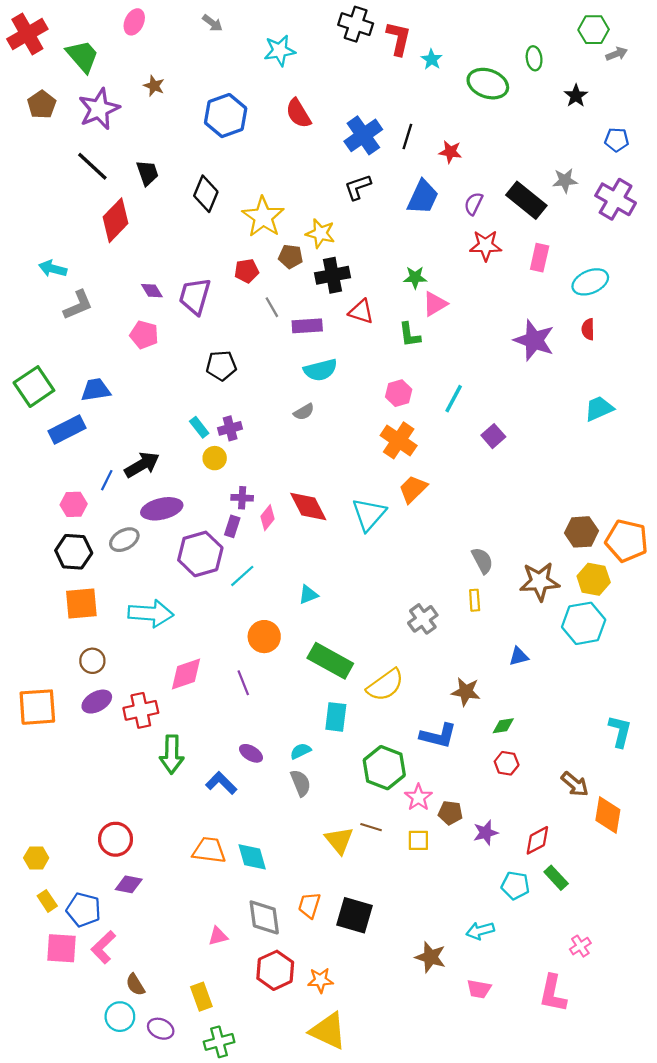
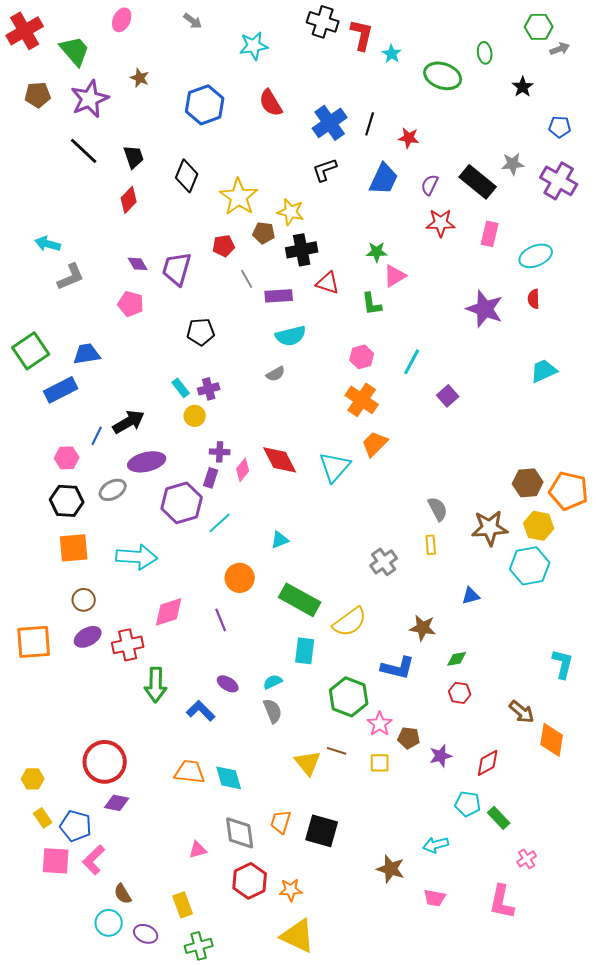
brown pentagon: (42, 105) -> (38, 95), turned 30
red diamond: (116, 220) -> (129, 200), moved, size x0.7
red circle: (116, 839) -> (105, 762), size x1.4
green rectangle: (556, 878) -> (499, 818), moved

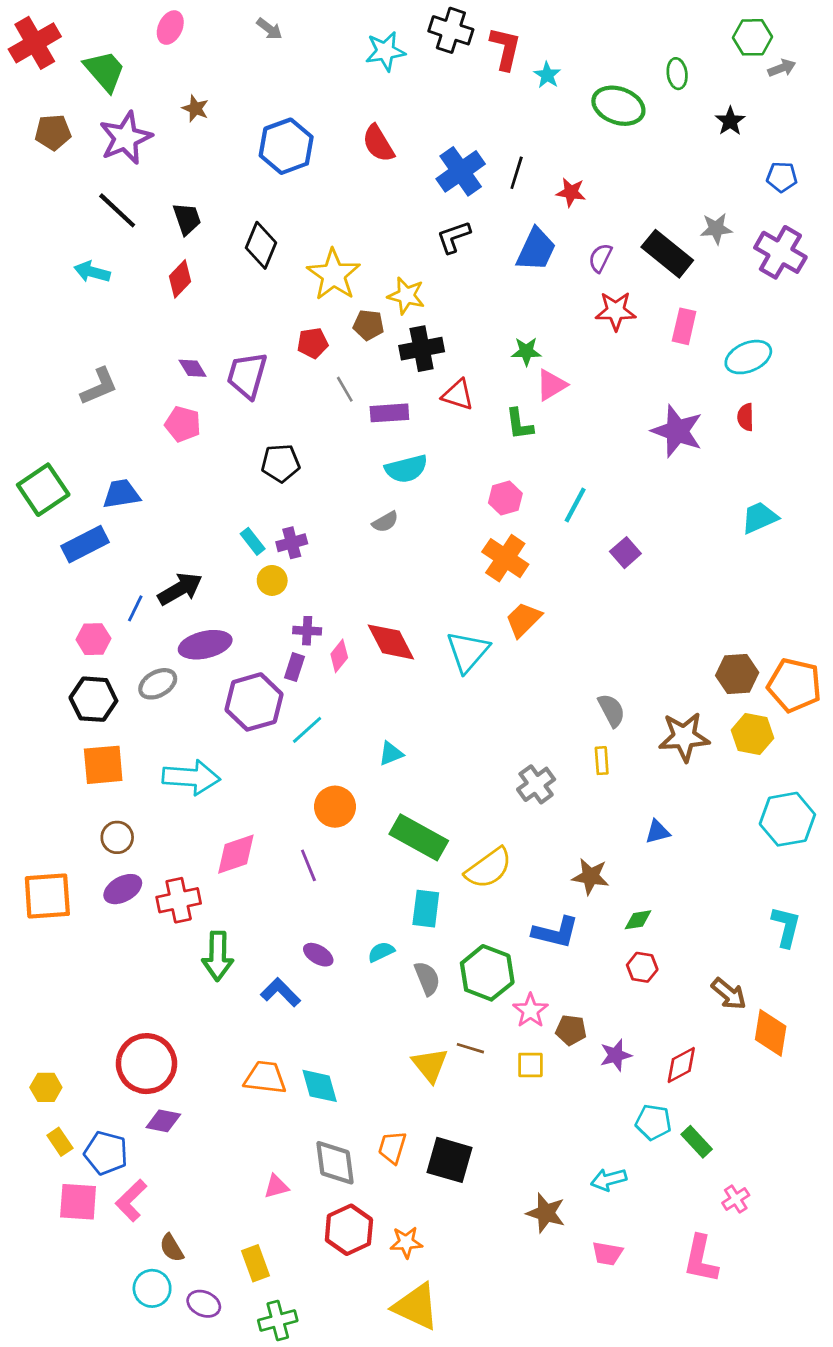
cyan star: (254, 46) -> (385, 51), moved
cyan arrow: (48, 244) -> (92, 272), moved
cyan hexagon: (530, 566) -> (787, 819), moved
gray semicircle: (273, 711) -> (427, 978), moved

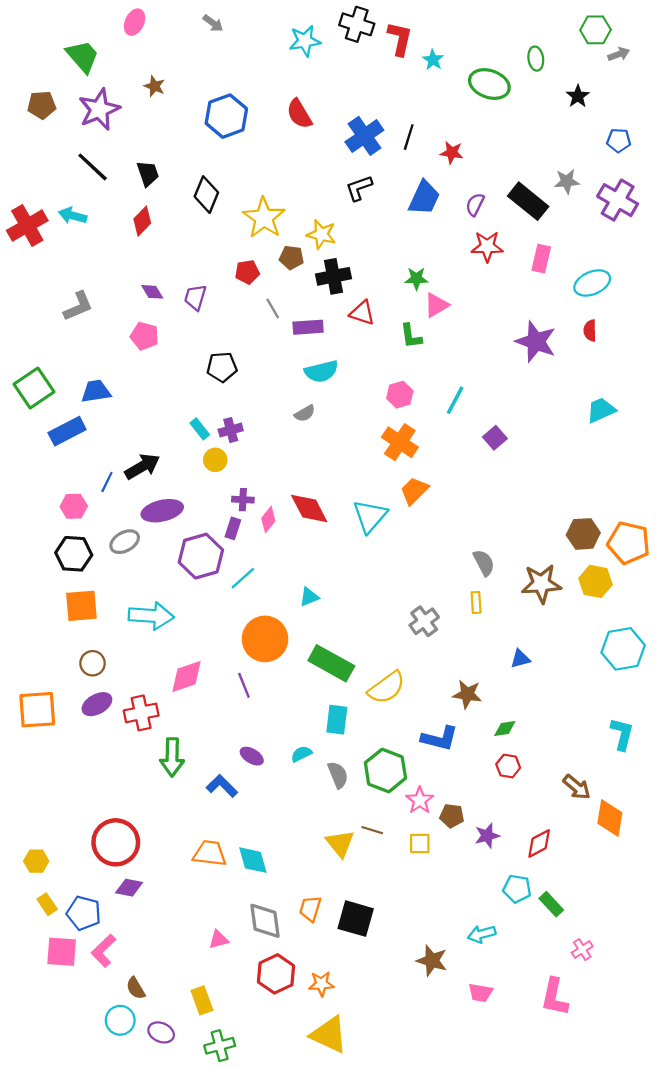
red cross: (35, 43) -> (27, 226), moved
purple trapezoid: (247, 375) -> (195, 297), size x0.7
orange circle: (335, 807) -> (265, 639), size x1.4

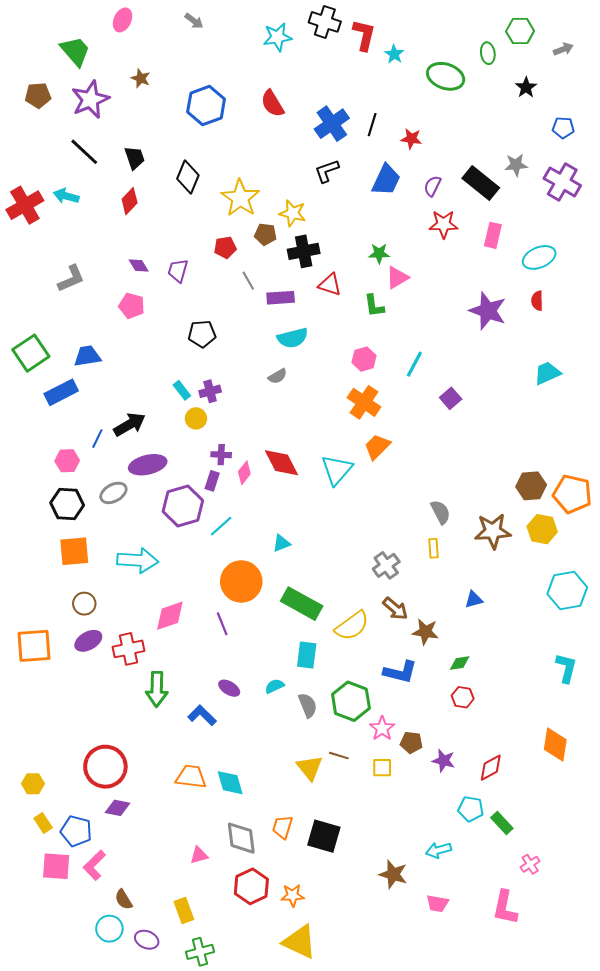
green hexagon: (595, 30) -> (520, 31), moved
brown arrow: (577, 787) -> (395, 609), moved
purple star: (487, 836) -> (444, 761), turned 30

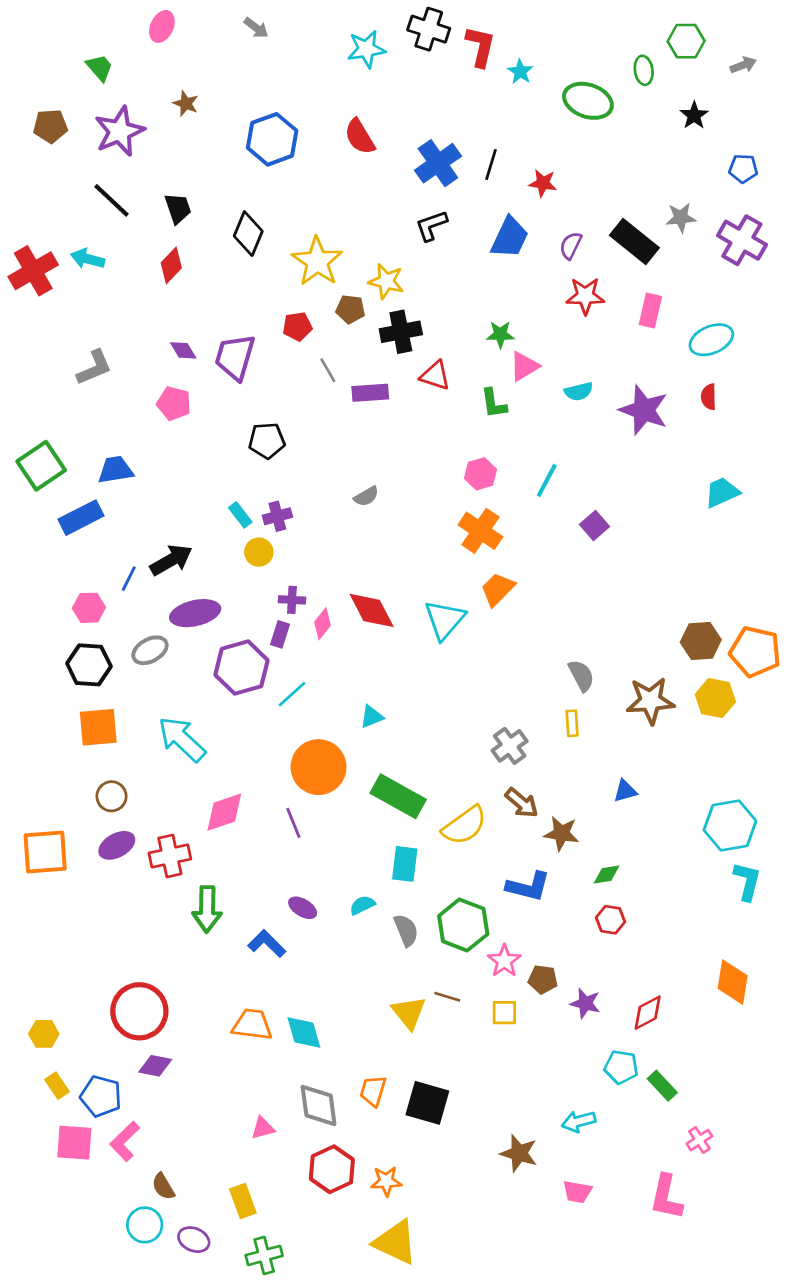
green trapezoid: (75, 51) -> (100, 68), size x0.7
purple trapezoid: (178, 271) -> (235, 357), size x1.5
cyan semicircle: (293, 338) -> (579, 391), moved, size x0.7
cyan arrow: (138, 560) -> (182, 739), turned -141
cyan hexagon: (567, 591) -> (730, 825), moved

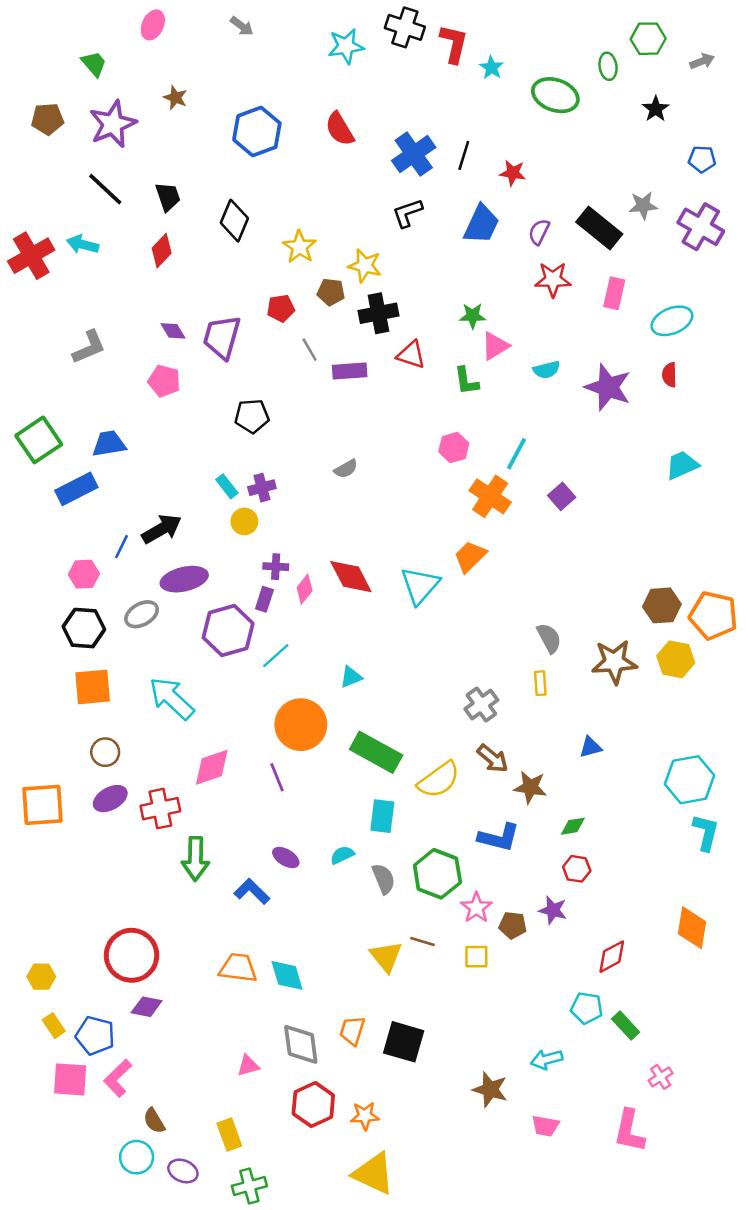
yellow star: (317, 261) -> (300, 247), size x0.7
orange cross: (480, 531) -> (490, 496), moved
purple star: (585, 1003) -> (553, 910), moved

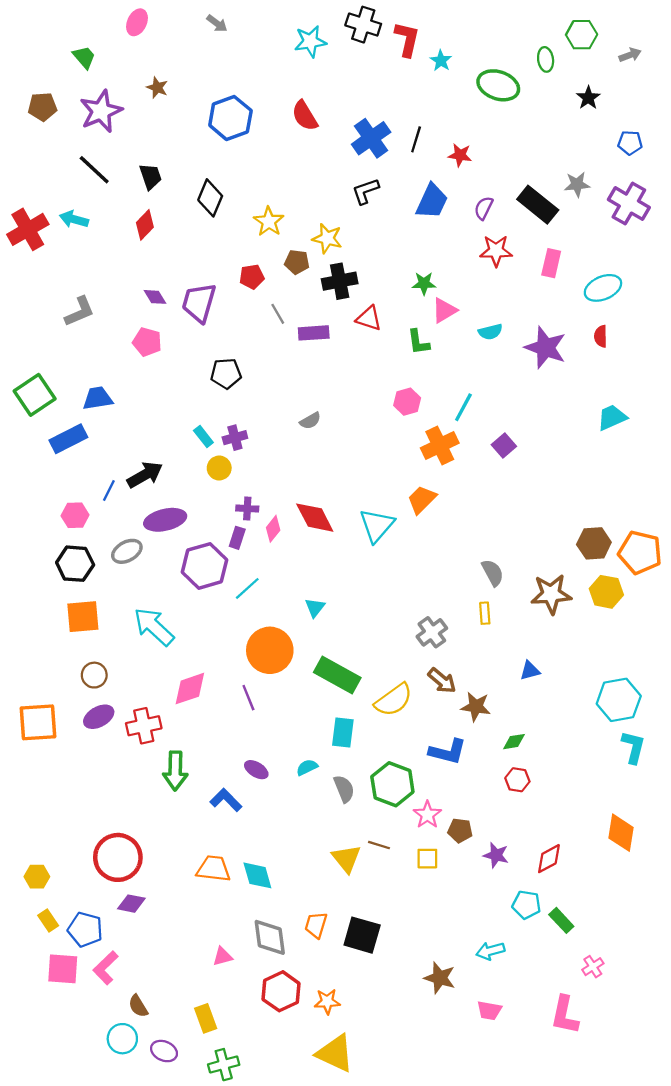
orange cross: (490, 496) -> (440, 445), turned 30
cyan triangle: (351, 677) -> (315, 608), turned -30
purple star: (553, 910) -> (496, 855), moved

